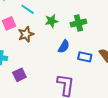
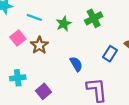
blue semicircle: (64, 47) -> (76, 64), moved, turned -48
blue rectangle: (85, 57) -> (110, 54), turned -56

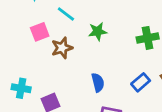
green cross: (94, 18) -> (148, 38), moved
cyan cross: (18, 78) -> (21, 88), moved

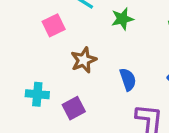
brown star: (62, 48) -> (84, 60), moved

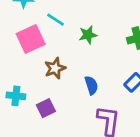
pink square: (54, 25) -> (31, 39), size x1.5

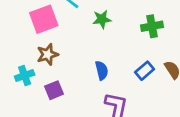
brown star: (55, 68) -> (48, 54), moved
cyan cross: (16, 96) -> (25, 76), turned -30

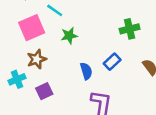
green star: (102, 19) -> (69, 36), moved
blue rectangle: (145, 71) -> (112, 62), moved

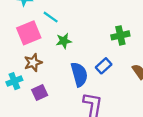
blue semicircle: (86, 71) -> (79, 74), size x1.5

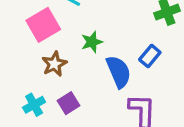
green star: (64, 41) -> (92, 42), moved
cyan cross: (14, 81) -> (34, 105), moved

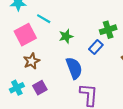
green star: (92, 42) -> (66, 36), moved
blue rectangle: (150, 56) -> (96, 47), moved

